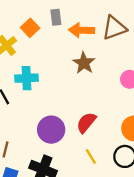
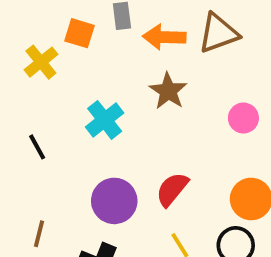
orange square: (30, 28) -> (80, 33), turned -30
cyan cross: (27, 78) -> (105, 120), moved, turned -35

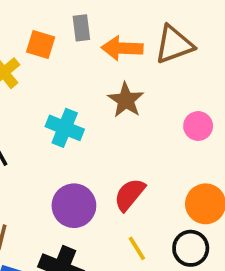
cyan cross: (105, 120) -> (65, 128), turned -30

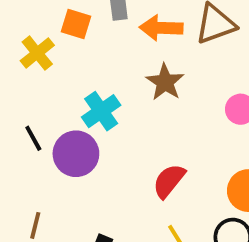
cyan cross: (65, 128) -> (101, 111), turned 33
purple circle: (74, 206) -> (76, 154), moved

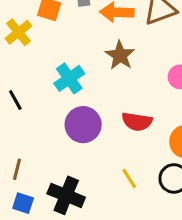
purple circle: (76, 154) -> (83, 125), moved
red semicircle: (169, 181) -> (137, 122), moved, turned -120

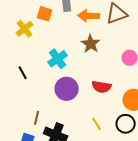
brown line: (17, 169) -> (37, 118), moved

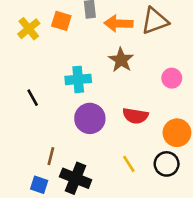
yellow cross: (25, 29) -> (29, 29), moved
cyan cross: (58, 59) -> (78, 79), turned 30

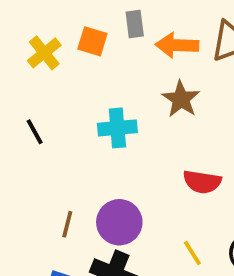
black line: (33, 98) -> (35, 132), moved
purple circle: (90, 118) -> (119, 222), moved
brown line: (51, 156) -> (67, 224), moved

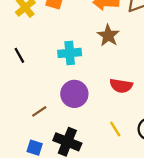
purple circle: (119, 222) -> (74, 94), moved
brown line: (67, 224) -> (39, 111), turned 42

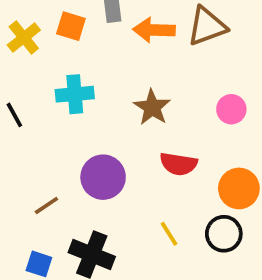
brown star: (108, 35) -> (152, 107), moved
cyan cross: (70, 53) -> (75, 94), moved

